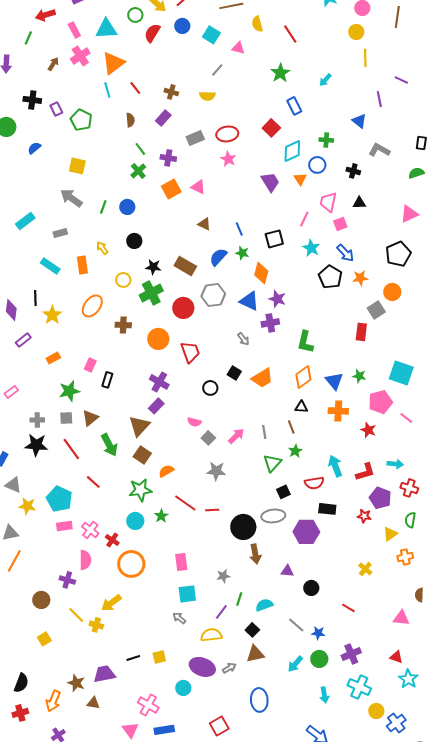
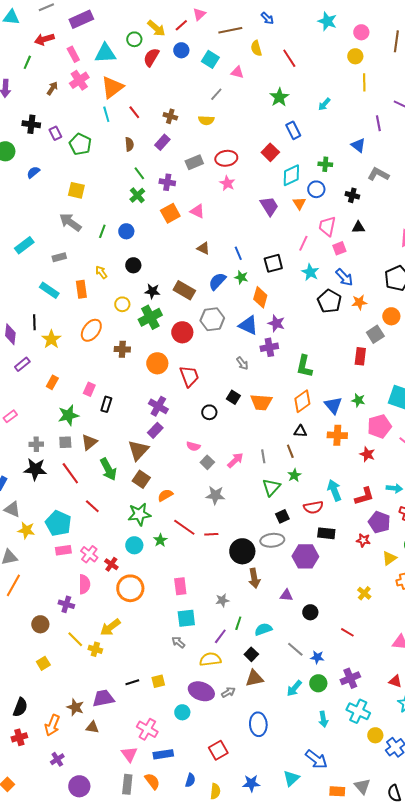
orange rectangle: (53, 358) -> (52, 382), turned -32
orange trapezoid: (262, 378) -> (261, 402), turned 35

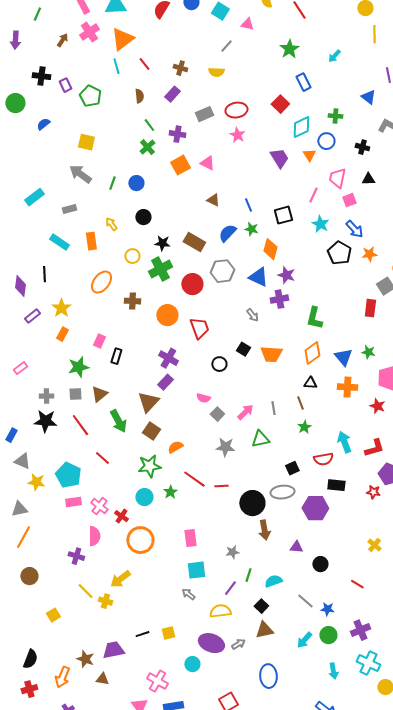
yellow star: (51, 339) -> (61, 308), moved
green triangle: (271, 487) -> (260, 439), moved, turned 36
brown circle: (40, 624) -> (29, 576), moved

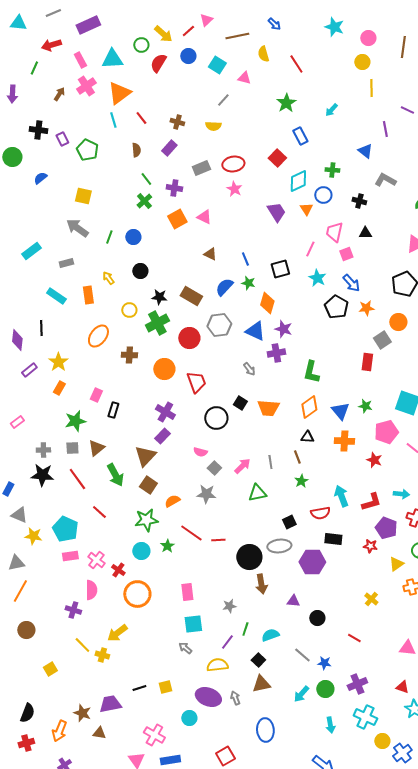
black circle: (219, 364) -> (216, 418), size x1.5
gray star: (225, 447) -> (206, 494), moved
gray arrow: (238, 644) -> (235, 698), turned -80

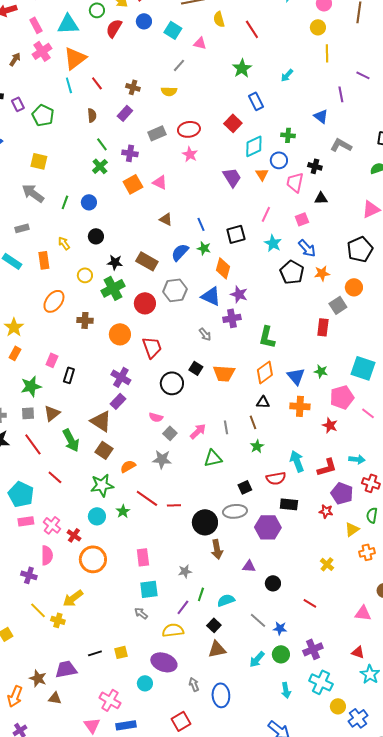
pink trapezoid: (334, 232) -> (295, 182), moved
brown triangle: (145, 456) -> (101, 421), turned -40
gray arrow: (235, 698) -> (194, 684), moved

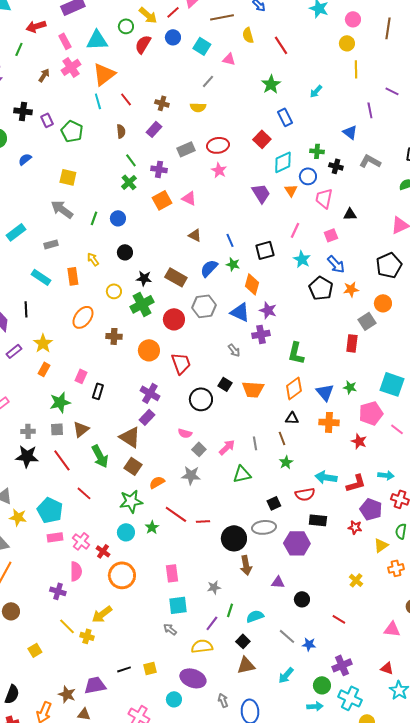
black cross: (315, 166) -> (336, 166), moved
cyan arrow: (297, 461) -> (326, 477), turned -60
green circle: (281, 654) -> (322, 685), moved
cyan arrow: (286, 690) -> (315, 706), turned -84

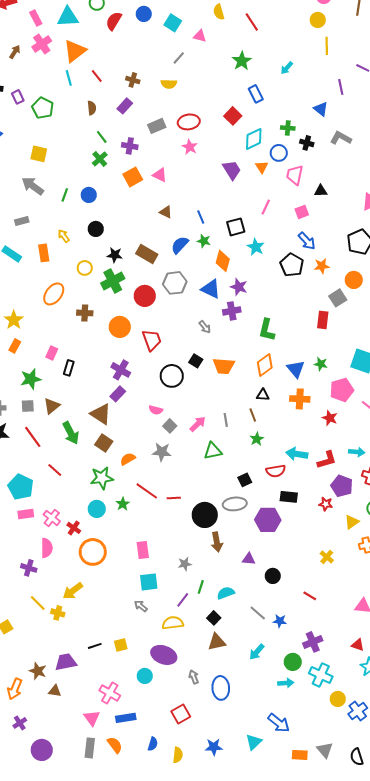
cyan star: (302, 259) -> (256, 247), moved

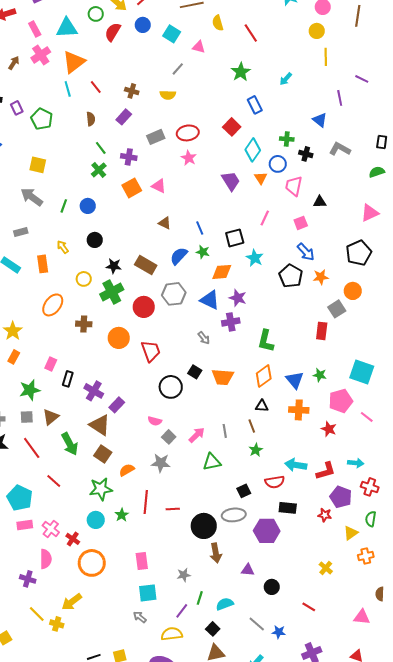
cyan diamond: (254, 139) -> (253, 150), turned -30
orange diamond: (223, 261) -> (222, 272), turned 70
purple cross: (121, 370) -> (94, 391), moved
red line: (147, 491) -> (146, 502), turned 60

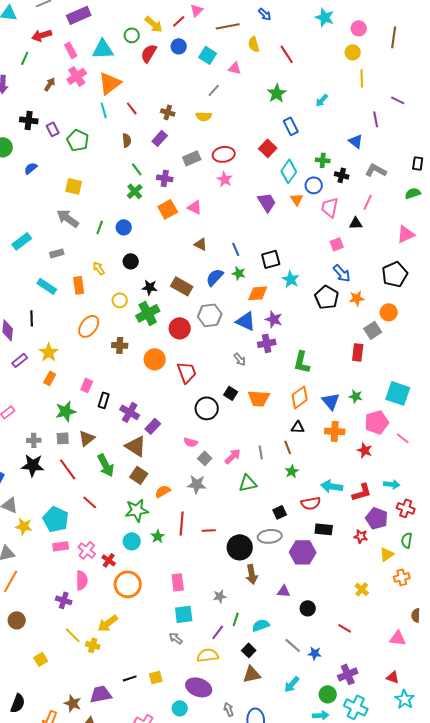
pink line: (265, 218) -> (368, 202), moved

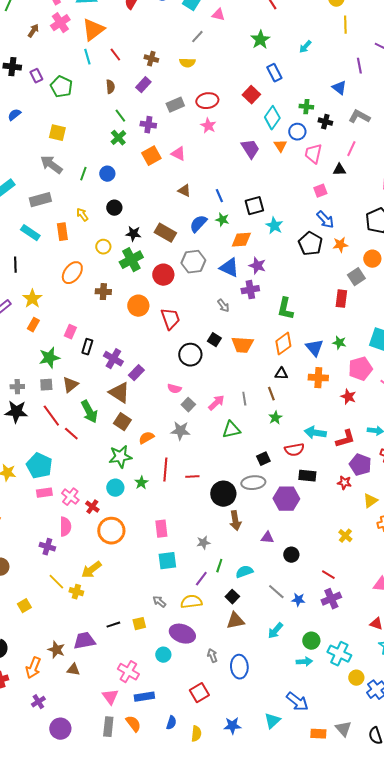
gray rectangle: (57, 253) -> (40, 200), size x1.5
red line: (90, 502) -> (71, 434), moved
gray arrow: (176, 638) -> (159, 602), moved
purple cross: (348, 674) -> (331, 599), moved

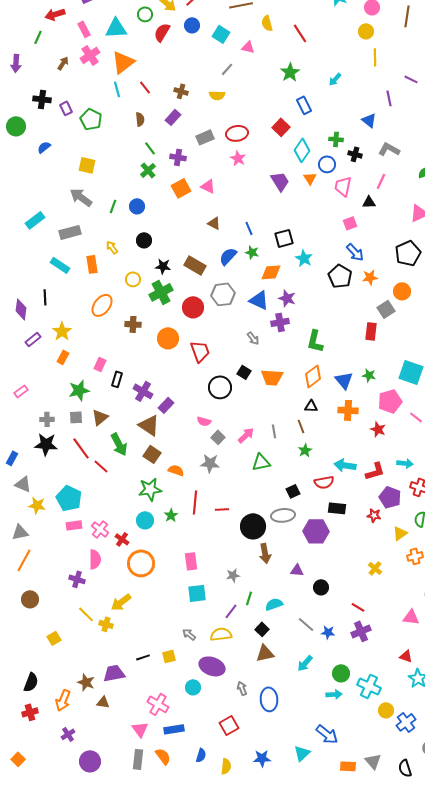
orange semicircle: (146, 438) -> (176, 470), turned 49

